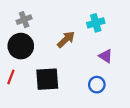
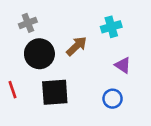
black circle: (21, 46) -> (39, 54), moved
red line: (11, 77) -> (12, 90), turned -40

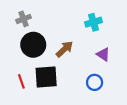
brown arrow: (77, 46) -> (64, 49), moved
red line: (12, 90) -> (21, 81), moved

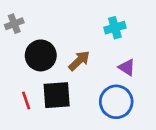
gray cross: (24, 19) -> (14, 24), moved
blue circle: (95, 82) -> (116, 102), size x1.6

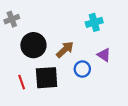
blue circle: (116, 102) -> (82, 69), moved, size x0.6

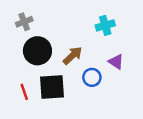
gray cross: (12, 19) -> (24, 22), moved

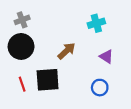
black circle: (37, 51) -> (21, 46), moved
blue circle: (92, 77) -> (100, 88), moved

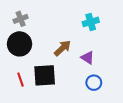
purple triangle: (106, 56) -> (88, 58), moved

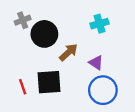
black circle: (20, 44) -> (44, 34), moved
blue circle: (94, 83) -> (103, 90), size x1.6

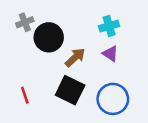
purple triangle: (96, 63) -> (110, 54), moved
black square: (49, 82) -> (70, 90), moved, turned 30

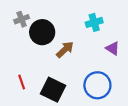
purple triangle: (110, 54) -> (113, 48), moved
black square: (70, 90) -> (53, 90), moved

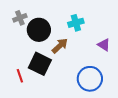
cyan cross: (94, 22) -> (76, 23), moved
black square: (53, 90) -> (40, 64), moved

